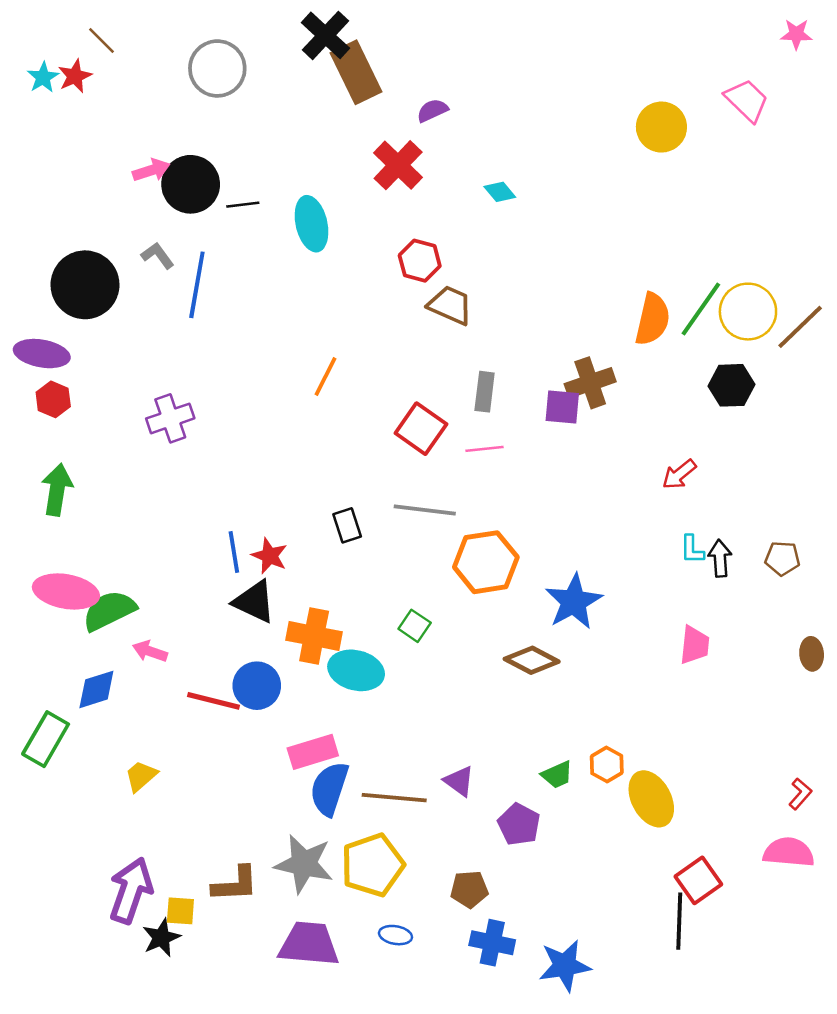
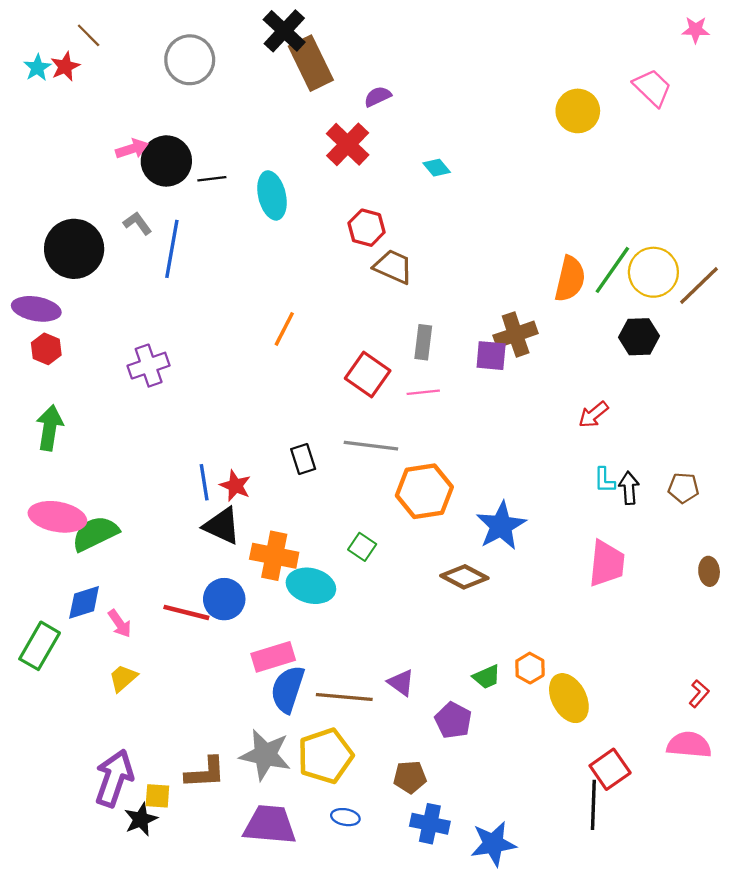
pink trapezoid: (695, 645) -> (607, 564), size x1.4
pink arrow: (150, 651) -> (120, 624), moved, turned -144

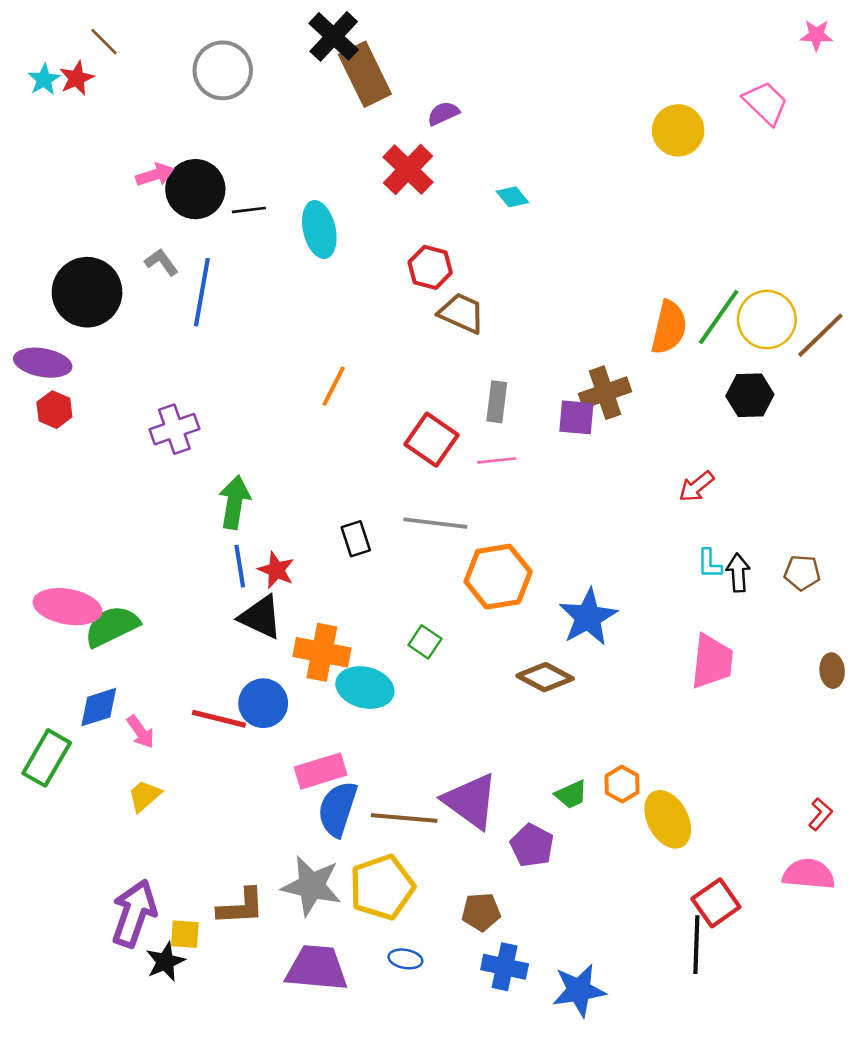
green arrow: (50, 428) -> (234, 502), moved
purple triangle: (401, 683) -> (471, 801), size x1.8

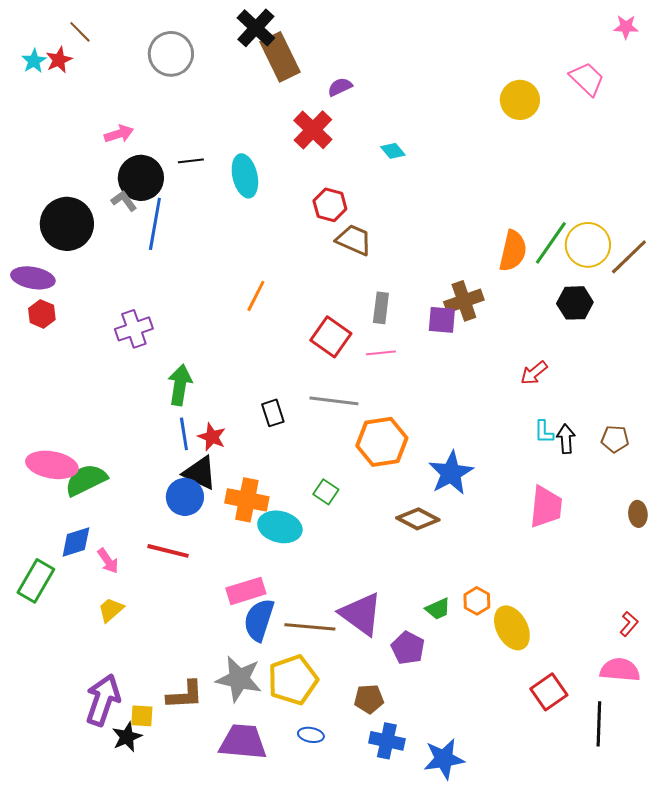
black circle: (195, 189) -> (141, 178), moved
blue circle: (263, 703) -> (185, 497), moved
black line: (696, 945) -> (599, 724), moved

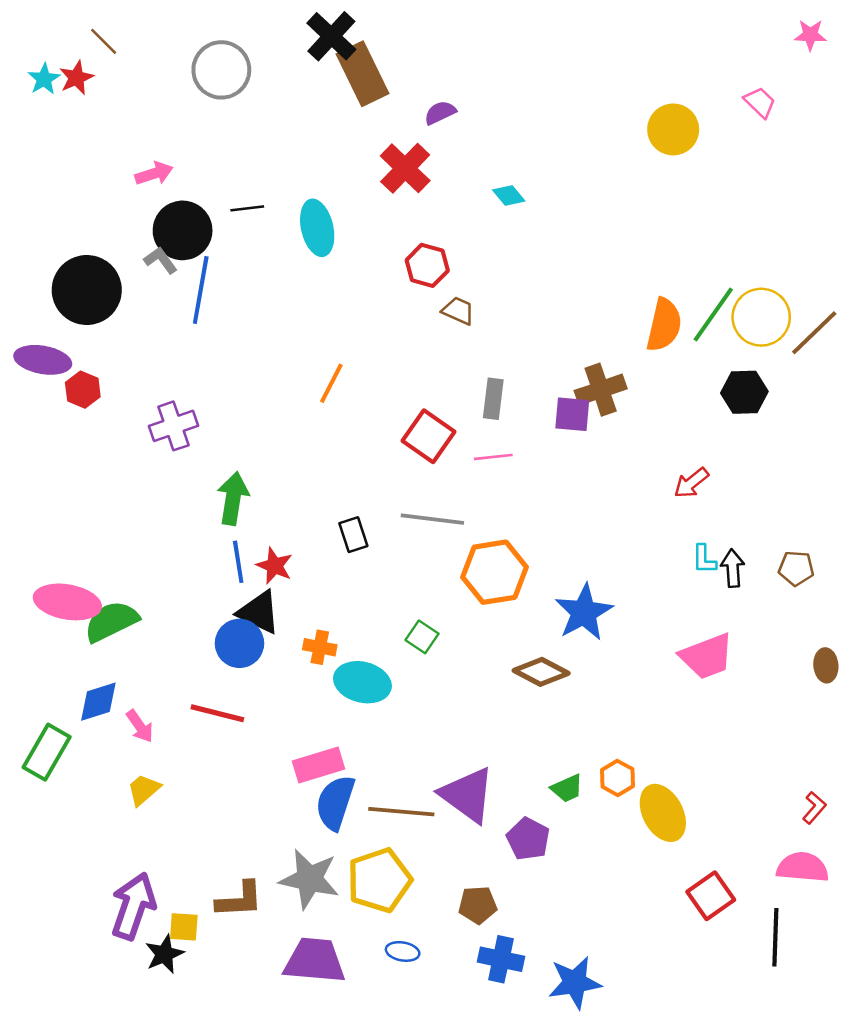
pink trapezoid: (587, 79) -> (760, 102), size x0.7
brown trapezoid: (354, 240) -> (458, 311), size x0.7
red hexagon: (42, 314) -> (83, 390), moved
orange cross: (247, 500) -> (320, 647), size x0.6
pink trapezoid: (546, 507) -> (707, 656), turned 63

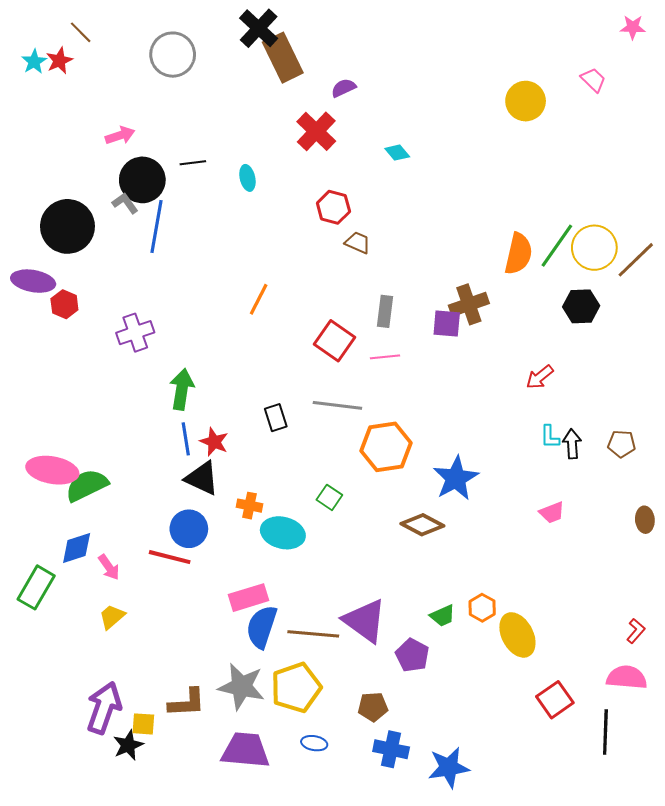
cyan ellipse: (317, 228) -> (247, 178), size x0.6
blue circle: (239, 643) -> (189, 529), moved
pink trapezoid: (707, 656) -> (552, 513), size x0.6

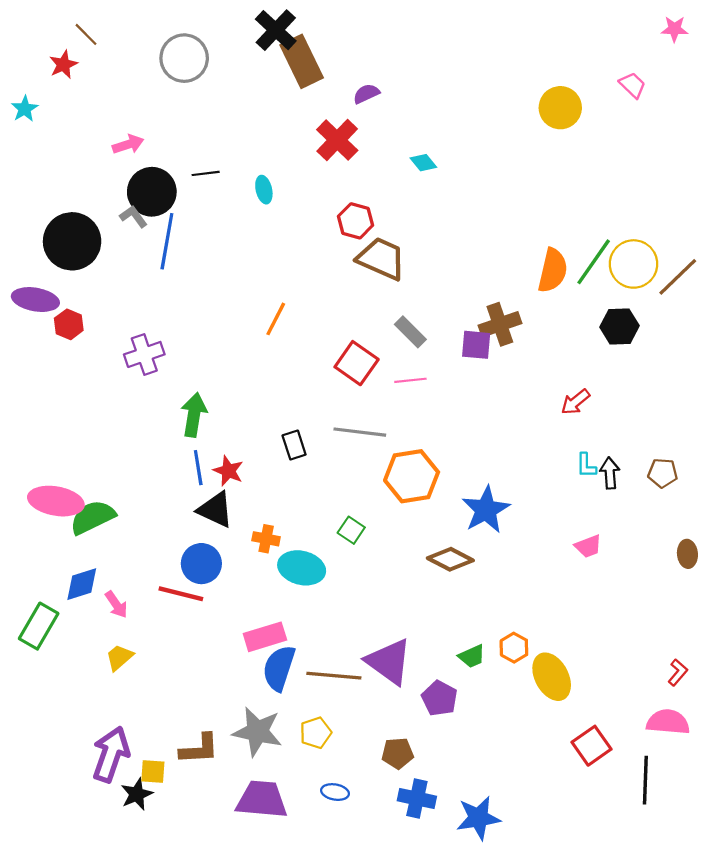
cyan star: (34, 62) -> (25, 109), moved
brown trapezoid: (358, 243) -> (381, 259), size x1.8
gray rectangle: (385, 311) -> (410, 332), turned -52
yellow pentagon: (296, 688) -> (316, 733), size x0.6

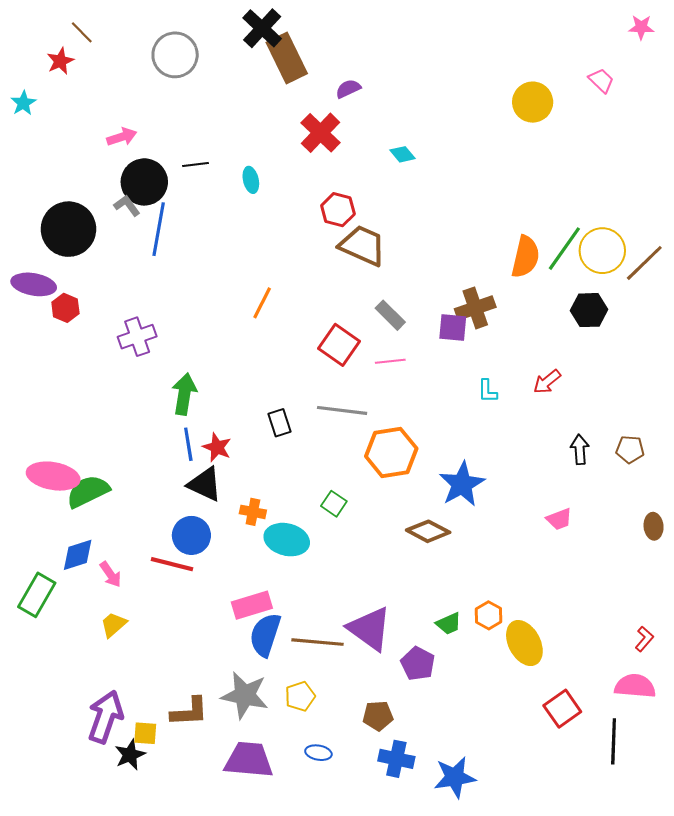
cyan L-shape: (586, 465) -> (488, 391), moved

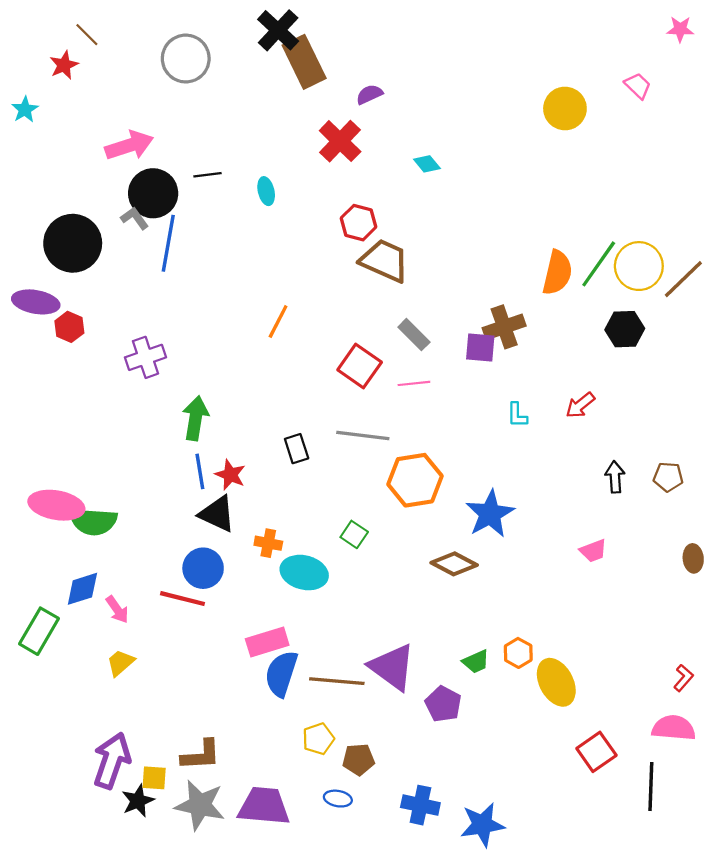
pink arrow: (122, 137) -> (129, 145), size x1.5
green semicircle: (88, 491) -> (93, 521), turned -150
gray star: (245, 695) -> (200, 805), moved
brown pentagon: (378, 716) -> (358, 759), moved

